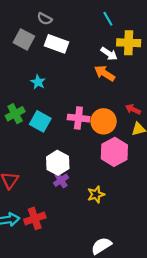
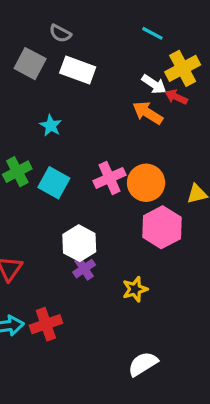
cyan line: (108, 19) -> (152, 33), turned -32
yellow cross: (129, 43) -> (183, 68), turned -30
red arrow: (133, 109) -> (176, 97), moved
pink cross: (78, 118) -> (109, 178), turned -30

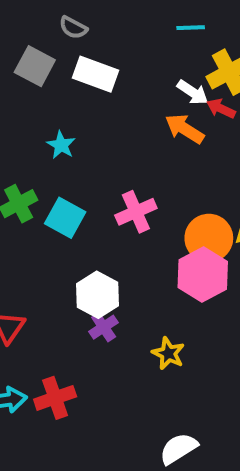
cyan line: (152, 33) -> (191, 28), turned -30
orange circle: (146, 183) -> (209, 238), moved
yellow star: (135, 289) -> (168, 353), turned -30

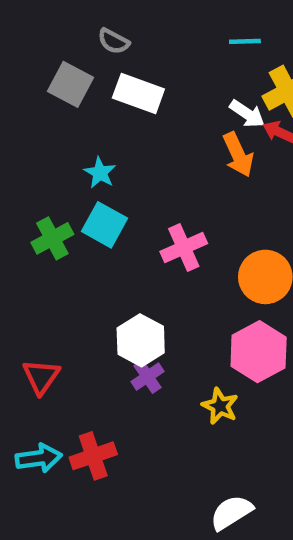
orange arrow: (185, 129) -> (238, 155), turned -147
cyan square: (65, 218) -> (105, 225), moved
pink hexagon: (203, 274) -> (259, 352), moved

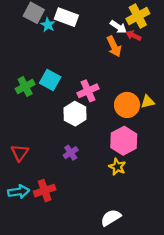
cyan star: (100, 173) -> (48, 25), moved
white hexagon: (141, 340) -> (75, 114), moved
yellow star: (220, 406) -> (117, 167), moved

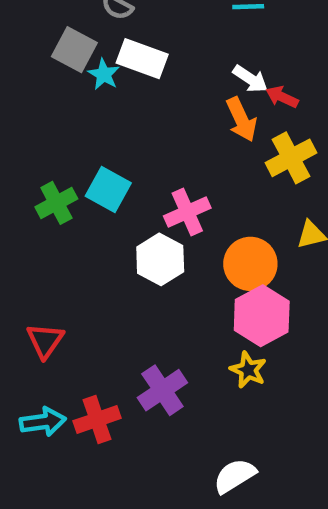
yellow cross: (138, 16) -> (291, 158), moved
orange circle: (127, 105) -> (250, 264), moved
purple cross: (71, 153) -> (162, 390), moved, size x1.5

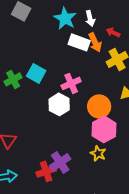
white rectangle: (142, 59) -> (79, 42), moved
cyan star: (104, 74) -> (65, 18), moved, size x1.6
white arrow: (250, 79) -> (90, 18), moved, turned 42
red cross: (97, 420) -> (46, 171), moved

